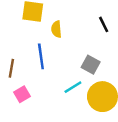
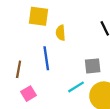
gray square: (91, 65) -> (93, 66), turned -35

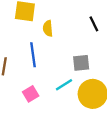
pink square: (29, 94) -> (31, 94), moved

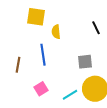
cyan line: (64, 85) -> (70, 95), moved

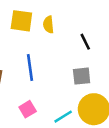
black line: (96, 28) -> (85, 42), moved
yellow semicircle: (56, 32) -> (48, 25), moved

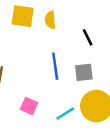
blue line: (30, 67) -> (55, 66), moved
pink square: (28, 109) -> (29, 106), turned -35

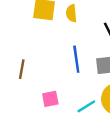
pink square: (29, 106) -> (50, 99), turned -35

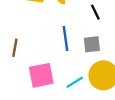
pink square: (50, 99) -> (41, 75), size x1.6

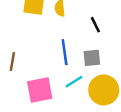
cyan line: (75, 82) -> (74, 82), moved

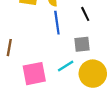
blue line: (65, 52) -> (57, 23), moved

